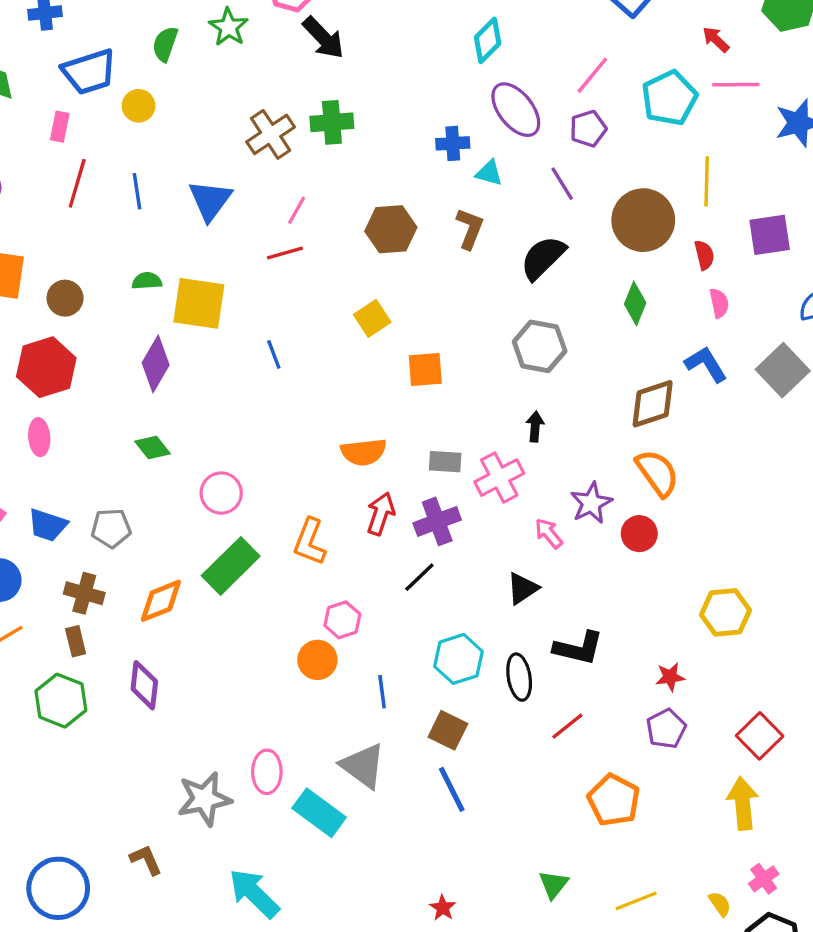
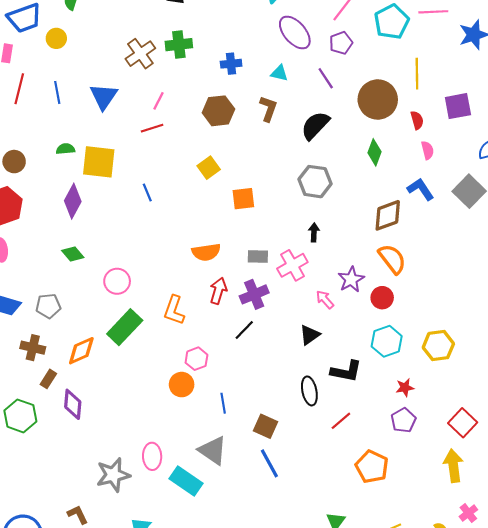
blue cross: (453, 143) -> (231, 64), moved
brown rectangle: (76, 641) -> (48, 379), moved, turned 48
cyan hexagon: (458, 659) -> (387, 341), moved

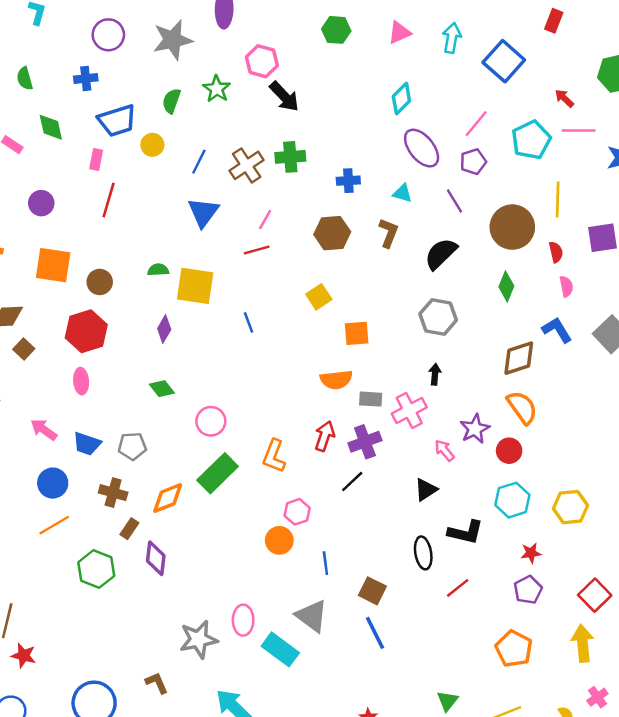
blue line: (57, 92) -> (199, 162), moved, turned 35
purple diamond: (73, 201) -> (164, 329), size x0.7
orange semicircle: (206, 252) -> (336, 380), moved
orange pentagon: (372, 467) -> (514, 649), moved

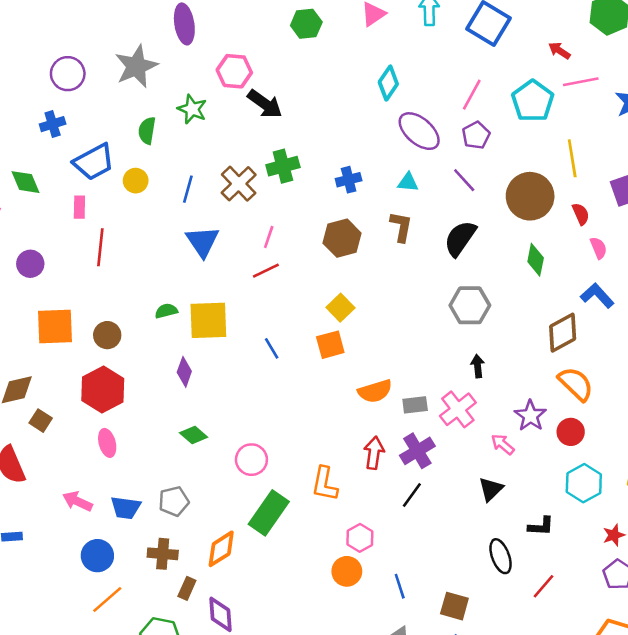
orange square: (357, 333) -> (330, 345), moved
black L-shape: (466, 532) -> (541, 526), size x0.7

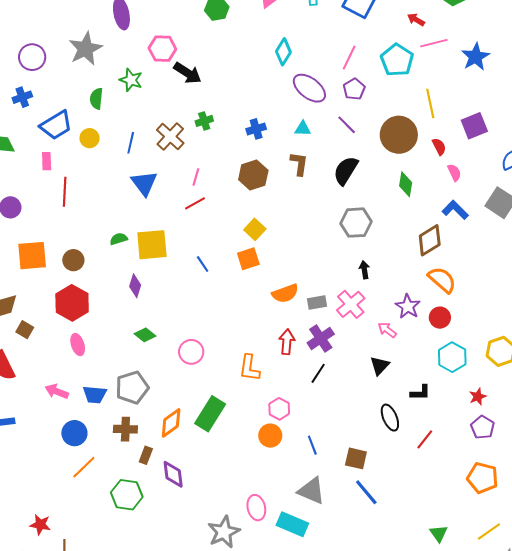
green cross: (283, 166) -> (204, 121), size x0.7
gray pentagon: (174, 501) -> (132, 388), size x1.4
green rectangle: (269, 513) -> (210, 414), moved

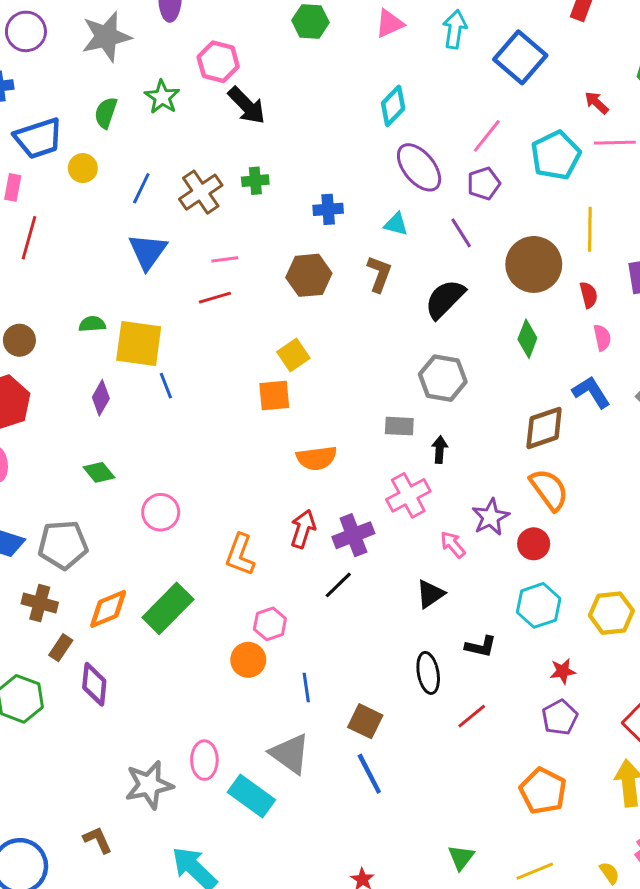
pink line: (196, 177) -> (225, 259), turned 54
blue line: (203, 264) -> (166, 386), moved
gray rectangle: (317, 303) -> (399, 426), moved

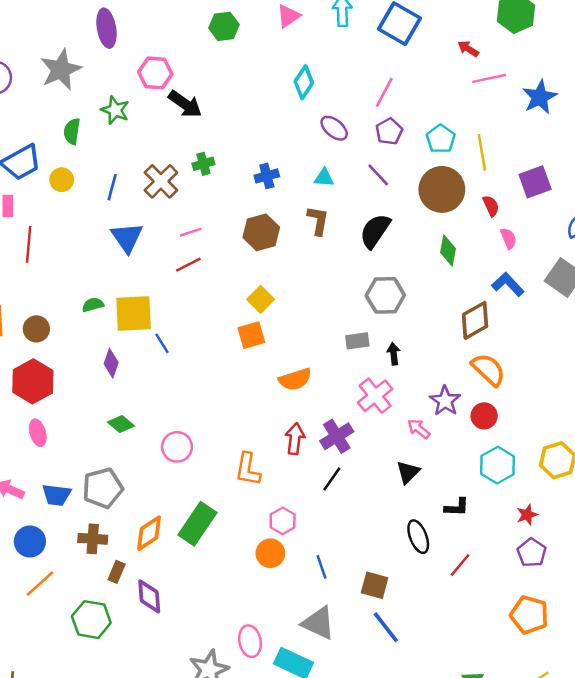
cyan pentagon: (556, 155) -> (441, 139), moved, size x0.7
purple ellipse: (419, 167) -> (334, 128), size x0.7

